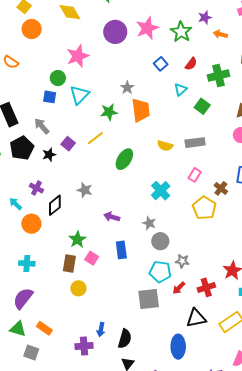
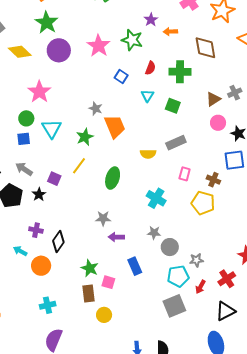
purple circle: (115, 32) -> (59, 50), moved
green cross: (218, 76) -> (180, 72), turned 30
gray star: (85, 190) -> (103, 218), moved

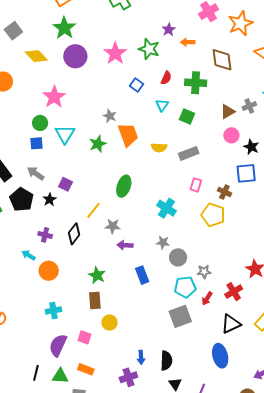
yellow semicircle: (148, 154) -> (159, 148), moved
yellow line: (79, 166) -> (93, 210), moved
black diamond: (58, 242) -> (74, 234), moved
pink square: (108, 282) -> (84, 337), moved

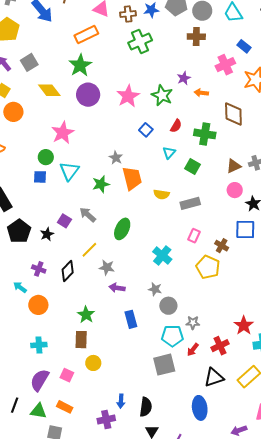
gray arrow: (36, 173) -> (88, 215), moved

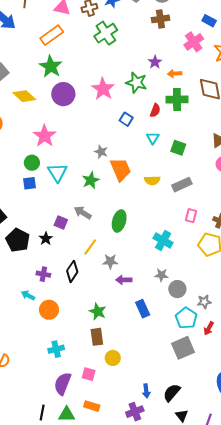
green cross: (205, 134) -> (177, 100), moved
cyan pentagon: (172, 336) -> (186, 318), turned -30
black semicircle: (146, 407) -> (172, 393), turned -138

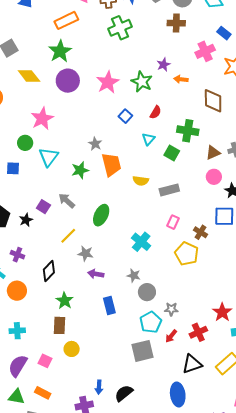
green cross: (177, 100) -> (188, 131), moved
blue square: (30, 183) -> (13, 168), moved
black diamond: (72, 271) -> (49, 271), moved

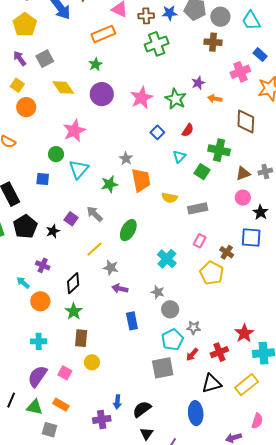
green star: (60, 51) -> (95, 64), size x0.6
green star: (65, 301) -> (74, 311), moved

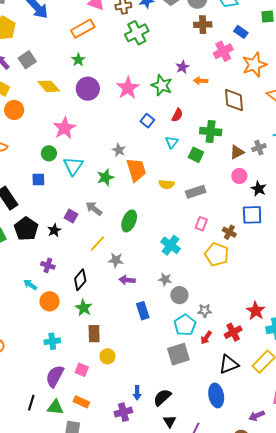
brown cross: (213, 42) -> (203, 25), moved

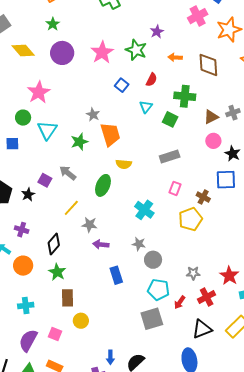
orange arrow: (201, 81) -> (175, 57), moved
yellow semicircle: (166, 184) -> (124, 164), moved
yellow pentagon: (217, 254) -> (190, 219), turned 30
gray star: (205, 311) -> (193, 273), moved
cyan pentagon: (185, 325) -> (158, 290), turned -30

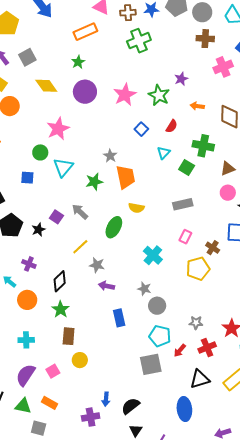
pink square: (55, 334) -> (53, 371), turned 32

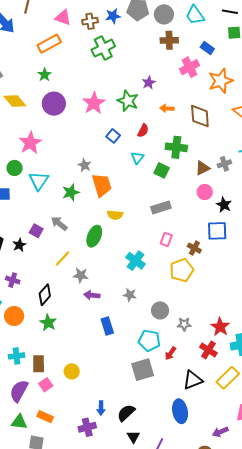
gray circle: (157, 306) -> (160, 310), moved
brown rectangle: (69, 336) -> (39, 364), moved
red cross: (207, 348) -> (208, 350), moved, turned -30

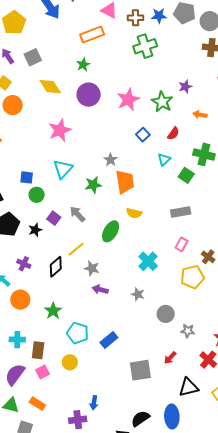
green circle: (15, 168) -> (37, 195), moved
black diamond: (45, 295) -> (56, 267), moved
blue rectangle: (107, 326) -> (109, 340), moved, turned 60
cyan pentagon: (149, 341) -> (78, 333), moved
black semicircle: (126, 413) -> (140, 419), moved

